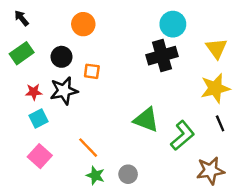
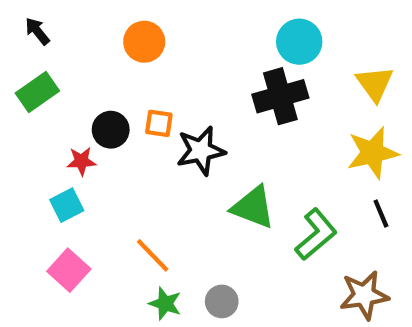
black circle: (62, 57) -> (111, 130), moved
black star: (64, 91) -> (201, 151), moved
red star: (34, 92) -> (81, 161), moved

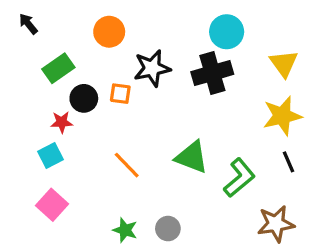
green rectangle: (37, 92) -> (58, 68), moved
black star: (201, 151) -> (152, 68), moved
orange line: (153, 255) -> (127, 165), moved

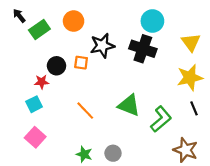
green rectangle: (58, 68) -> (39, 30), moved
black cross: (212, 73) -> (143, 49), turned 35
brown star: (276, 224) -> (185, 150), turned 30

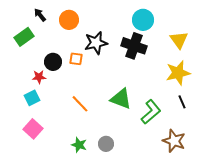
black arrow: (19, 16) -> (40, 15), moved
green rectangle: (39, 30) -> (24, 37), moved

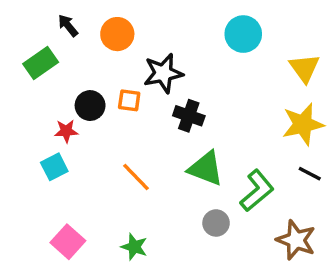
black cross: (134, 46) -> (189, 116), moved, size x0.7
black line: (182, 102) -> (310, 174), turned -40
pink square: (33, 129) -> (68, 242), moved
gray circle: (106, 144) -> (216, 223), moved

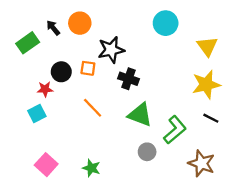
black arrow: (68, 26) -> (53, 28), moved
orange line: (136, 177) -> (93, 108), moved

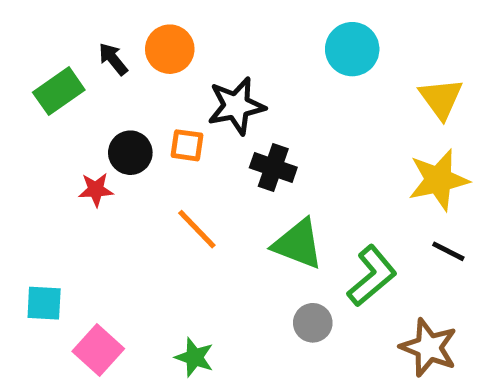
cyan square: (37, 114) -> (44, 303), moved, turned 30

